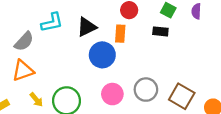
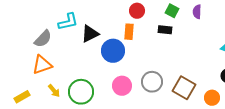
black triangle: (87, 27) -> (90, 34), moved

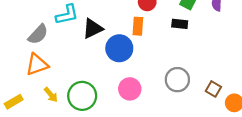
gray circle: (152, 82) -> (177, 80), moved
brown square: (184, 88) -> (213, 89), moved, size x0.6

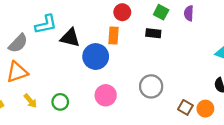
black triangle: (93, 29) -> (70, 38), turned 40
brown square: (213, 89) -> (185, 107), moved
green circle: (82, 96) -> (60, 102), size x0.6

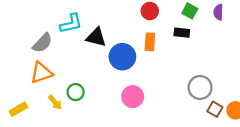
orange rectangle: (113, 35) -> (150, 42), moved
gray circle: (151, 86) -> (200, 87), moved
green circle: (60, 102) -> (76, 92), moved

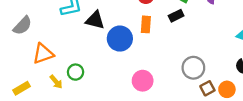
black rectangle: (182, 33) -> (176, 16), turned -32
gray semicircle: (42, 43) -> (23, 26), moved
pink circle: (133, 97) -> (143, 81), moved
brown square: (215, 109) -> (207, 88), turned 32

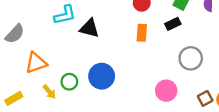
blue circle: (120, 39) -> (102, 76), moved
gray circle: (193, 68) -> (191, 58), moved
pink circle: (143, 81) -> (166, 91), moved

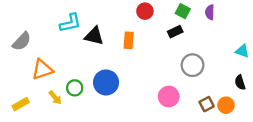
orange rectangle: (142, 33) -> (129, 40), moved

